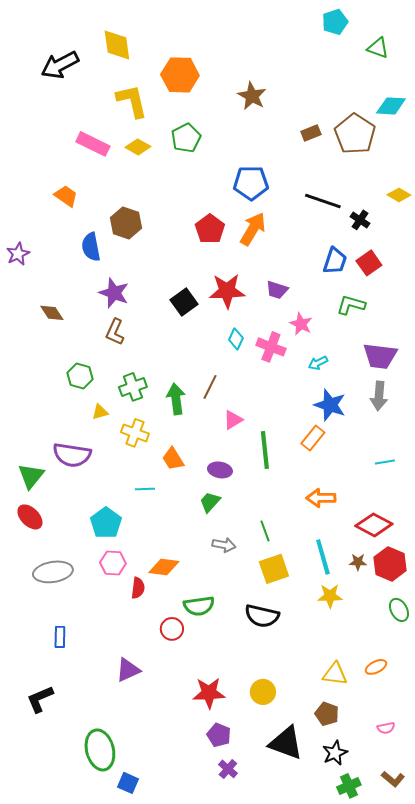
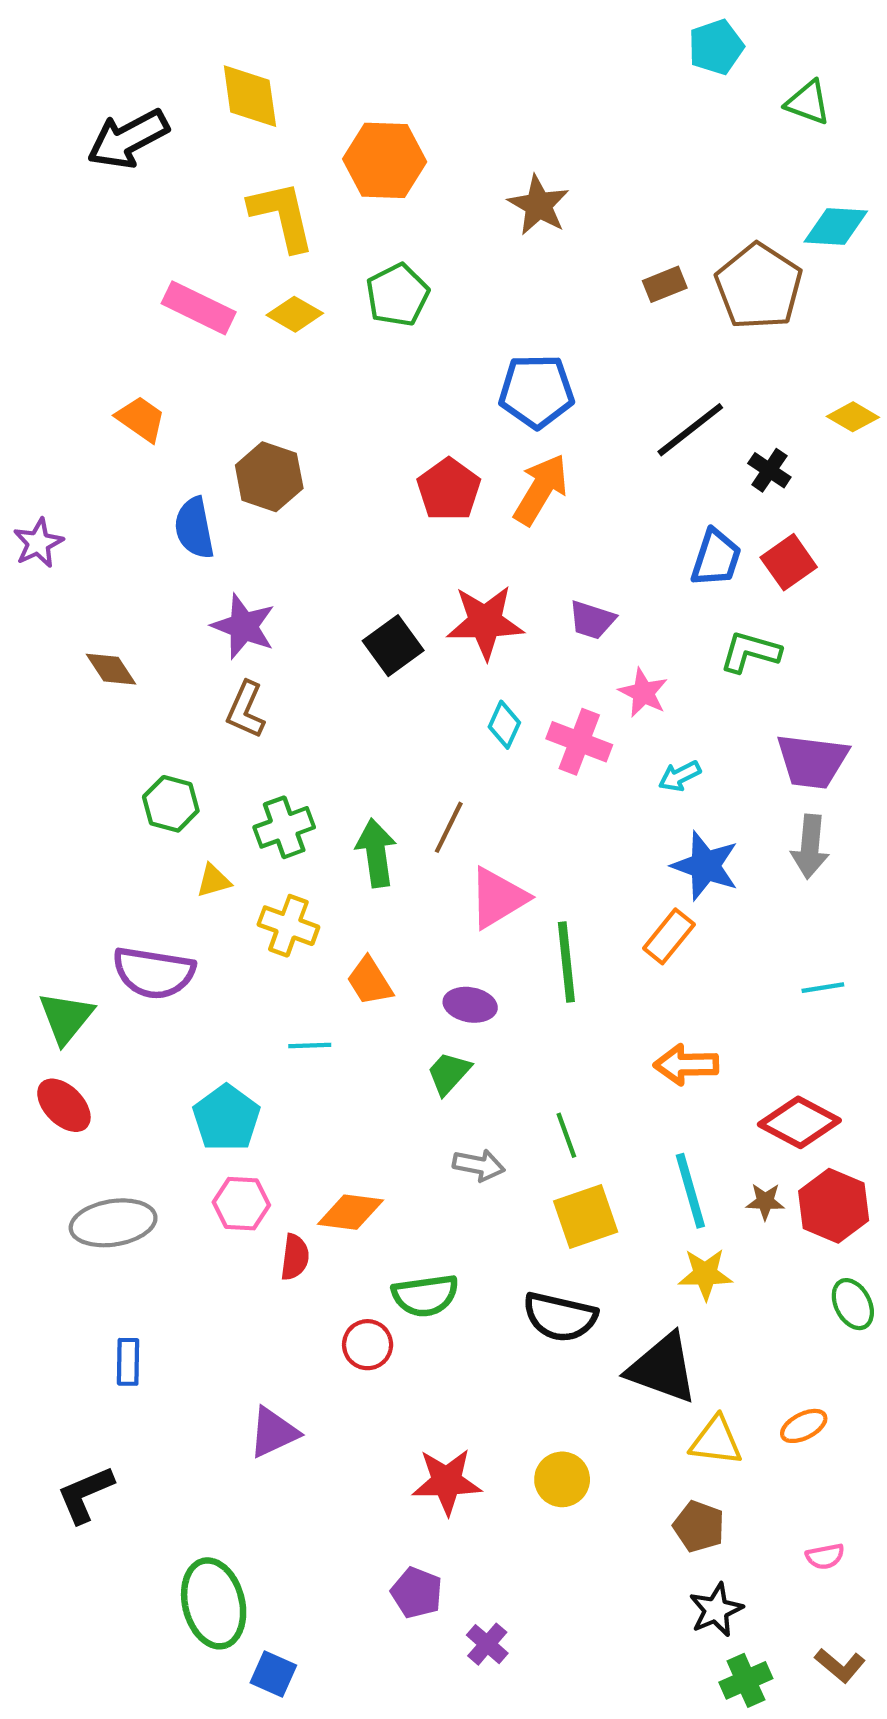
black line: (323, 201) -> (690, 430), turned -57
pink triangle: (233, 420) -> (498, 898), size x1.5
purple pentagon: (219, 735) -> (417, 1593), moved
black triangle: (286, 743) -> (663, 1368), moved

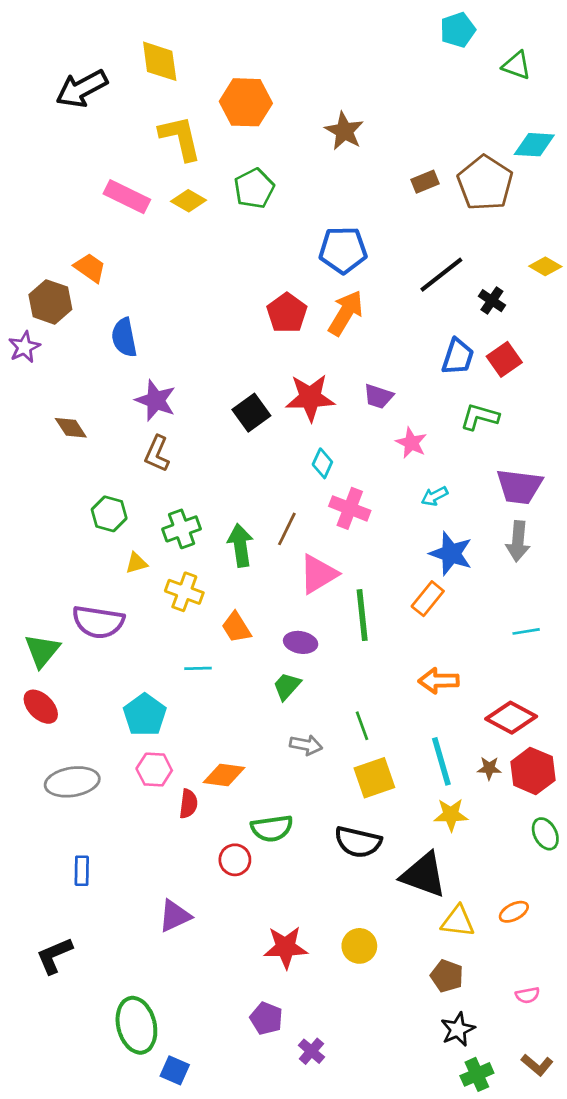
brown hexagon: (269, 477) -> (50, 302), moved
pink cross: (579, 742) -> (350, 508), moved

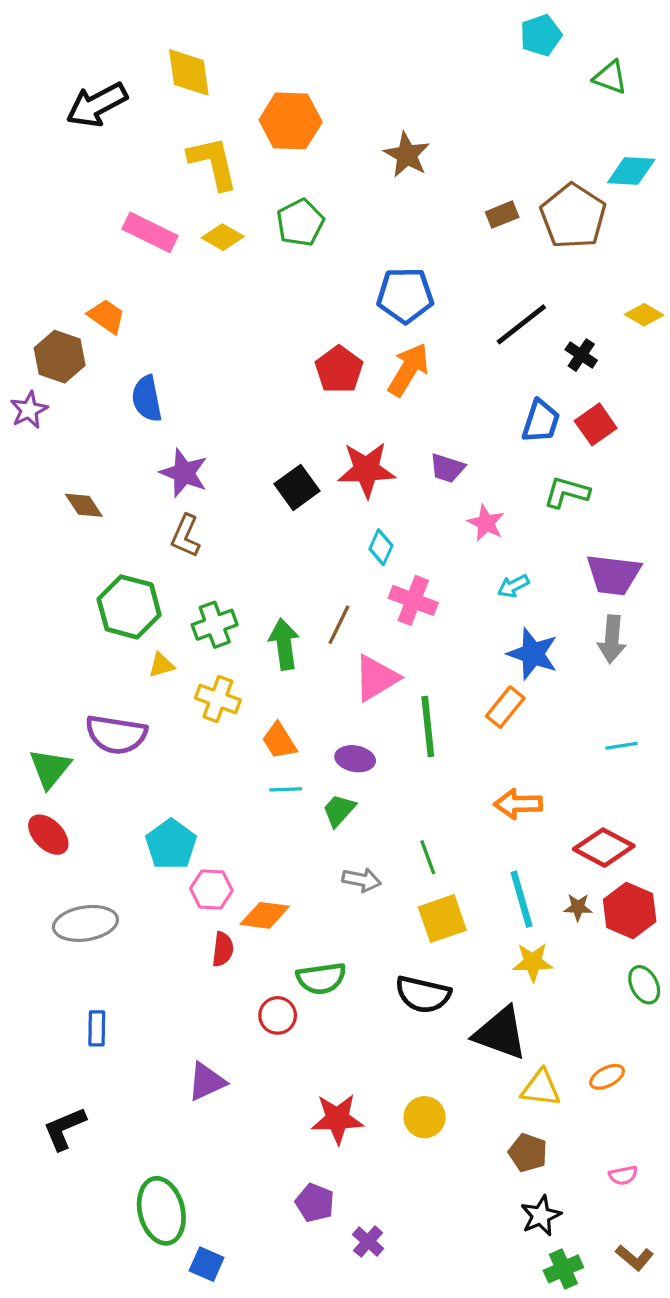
green hexagon: (109, 514) -> (129, 607), size x1.5
cyan line: (198, 668) -> (286, 789), moved
pink hexagon: (154, 770) -> (211, 890), moved

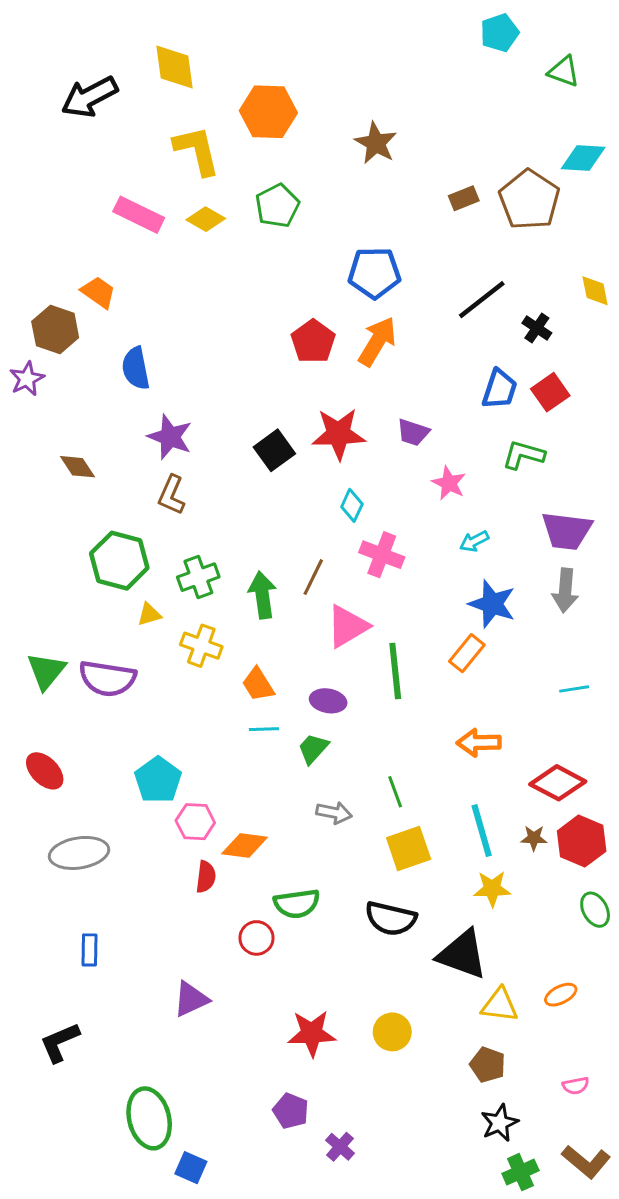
yellow diamond: (644, 315) -> (595, 291), turned 48
green triangle: (50, 768) -> (46, 671), moved
brown L-shape: (634, 1258) -> (586, 1162), size x1.4

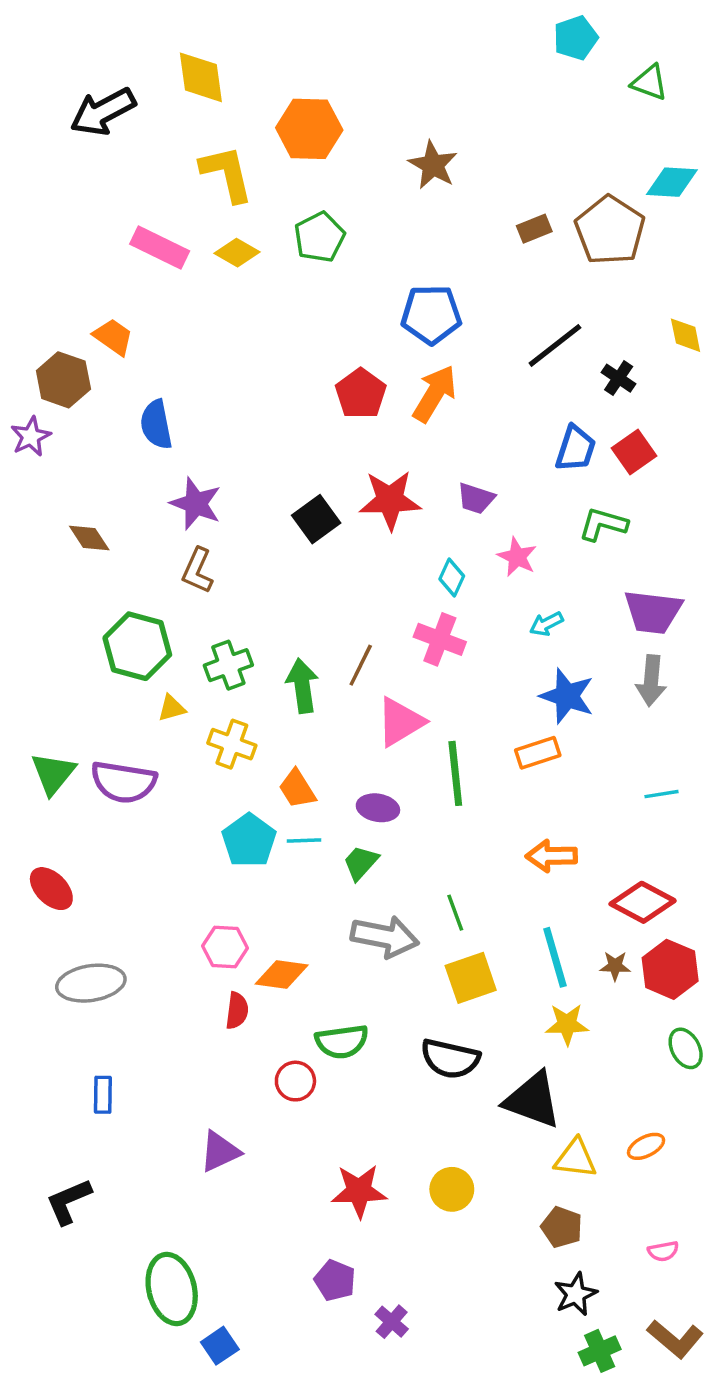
cyan diamond: (352, 505) -> (452, 577), moved
orange rectangle: (467, 653) -> (538, 753), turned 33
cyan pentagon: (158, 780) -> (249, 840), moved
gray arrow: (334, 813) -> (385, 937), size x1.6
blue square: (191, 1168) -> (220, 1346), turned 32

